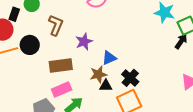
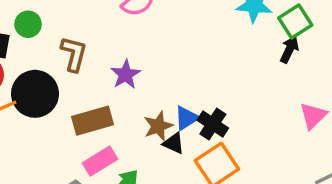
black circle: (30, 45) -> (35, 94), size x1.4
blue triangle: (109, 58) -> (187, 118), moved
black triangle: (106, 86) -> (174, 143), turned 32

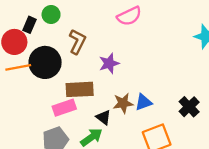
black cross: (213, 124) -> (189, 107), moved
black triangle: (174, 143) -> (103, 117), moved
pink rectangle: (100, 161) -> (64, 108), moved

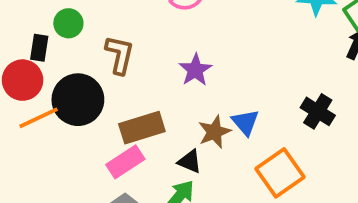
purple star: (109, 63) -> (195, 70), moved
blue triangle: (143, 102) -> (245, 122), turned -36

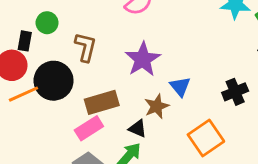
purple star: (195, 70) -> (143, 59), size x1.4
black cross: (318, 111) -> (235, 92), turned 35
blue triangle: (245, 122) -> (180, 87), moved

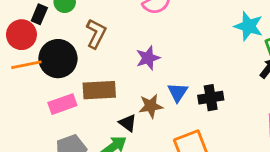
purple star: (143, 59) -> (148, 58), size x0.7
black cross: (235, 92) -> (211, 98), moved
pink rectangle: (89, 128) -> (62, 104), moved

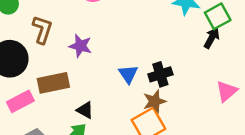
purple star: (148, 58) -> (80, 46), moved, turned -30
brown star: (151, 106) -> (154, 101), moved

